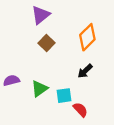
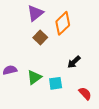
orange diamond: (87, 37) -> (63, 23), moved
red semicircle: (80, 110) -> (85, 93), moved

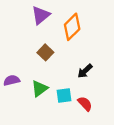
brown square: (40, 38) -> (45, 52), moved
red semicircle: (85, 93) -> (85, 104), moved

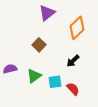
purple triangle: (41, 15) -> (47, 13), moved
orange diamond: (72, 27) -> (77, 28), moved

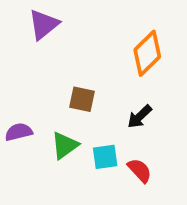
purple triangle: (47, 13) -> (44, 24), moved
brown square: (39, 45) -> (82, 99), moved, turned -32

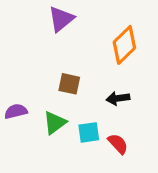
purple triangle: (44, 24) -> (61, 19), moved
black arrow: (140, 117) -> (118, 98), turned 35

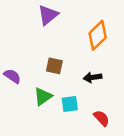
purple semicircle: (16, 111) -> (12, 76), moved, turned 48
red semicircle: (118, 144) -> (101, 118), moved

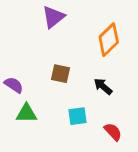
black arrow: (93, 77) -> (103, 86), turned 48
green triangle: (43, 96) -> (26, 113), moved, turned 36

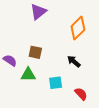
brown square: (60, 74) -> (35, 52), moved
green triangle: (26, 113) -> (28, 75), moved

